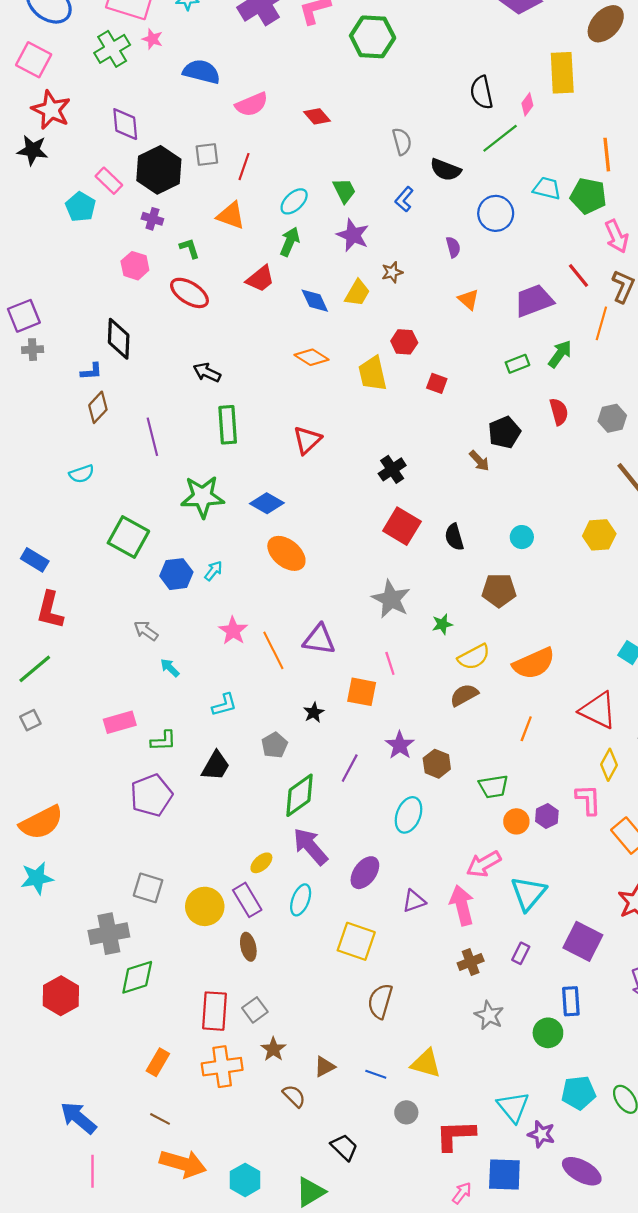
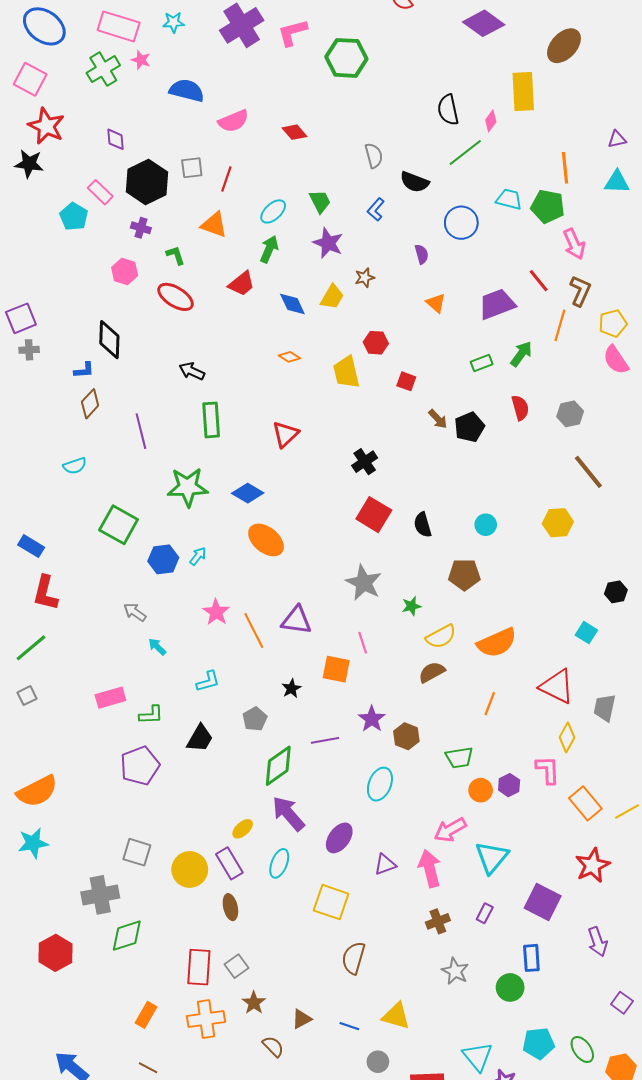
purple diamond: (125, 124) -> (115, 139), size x0.7
orange diamond: (312, 357) -> (289, 357), size x0.7
brown arrow: (479, 461) -> (438, 419), moved
purple line: (350, 768) -> (325, 740), turned 52

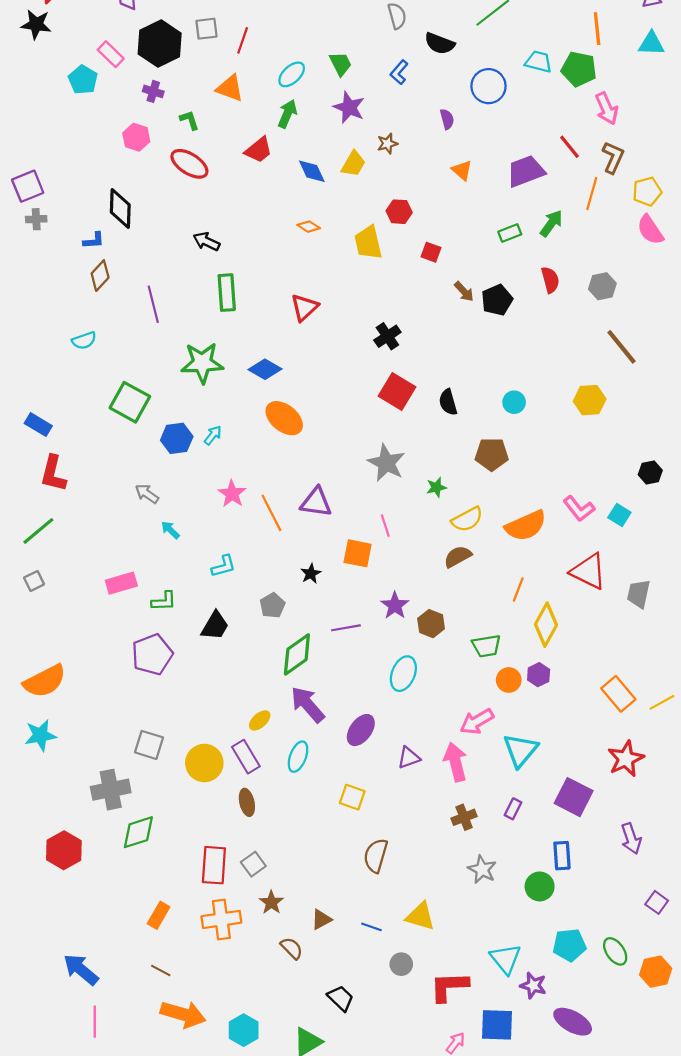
yellow diamond: (567, 737) -> (546, 625), moved, size x1.4
pink L-shape: (548, 770) -> (579, 509), moved, turned 144
yellow square: (331, 902) -> (352, 797), size x0.7

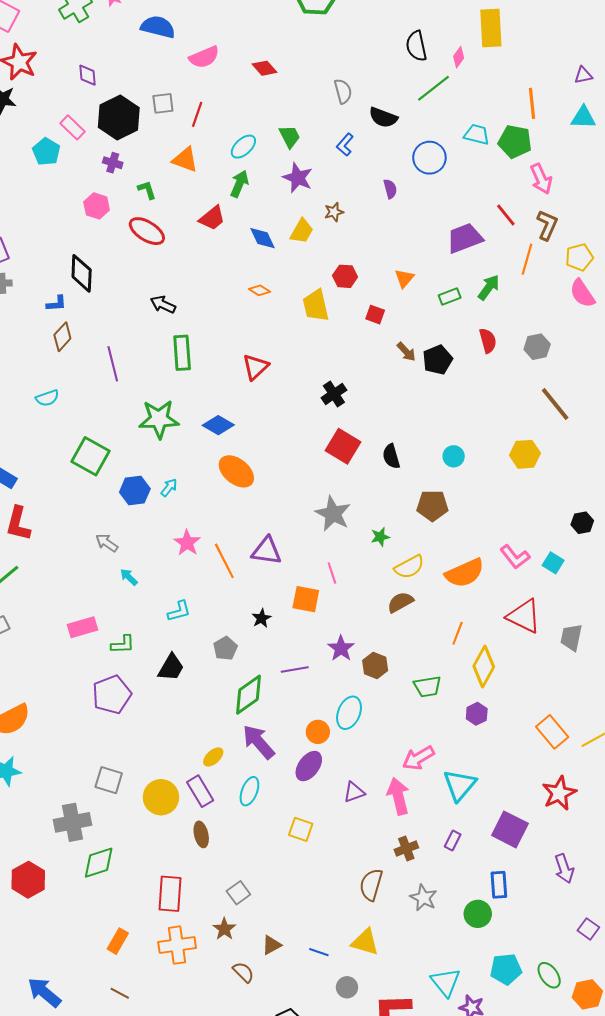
orange triangle: (462, 170) -> (404, 278), moved, turned 30
orange circle: (509, 680) -> (318, 732), moved
brown semicircle: (376, 856) -> (371, 885), moved
gray square: (253, 864) -> (238, 893), moved

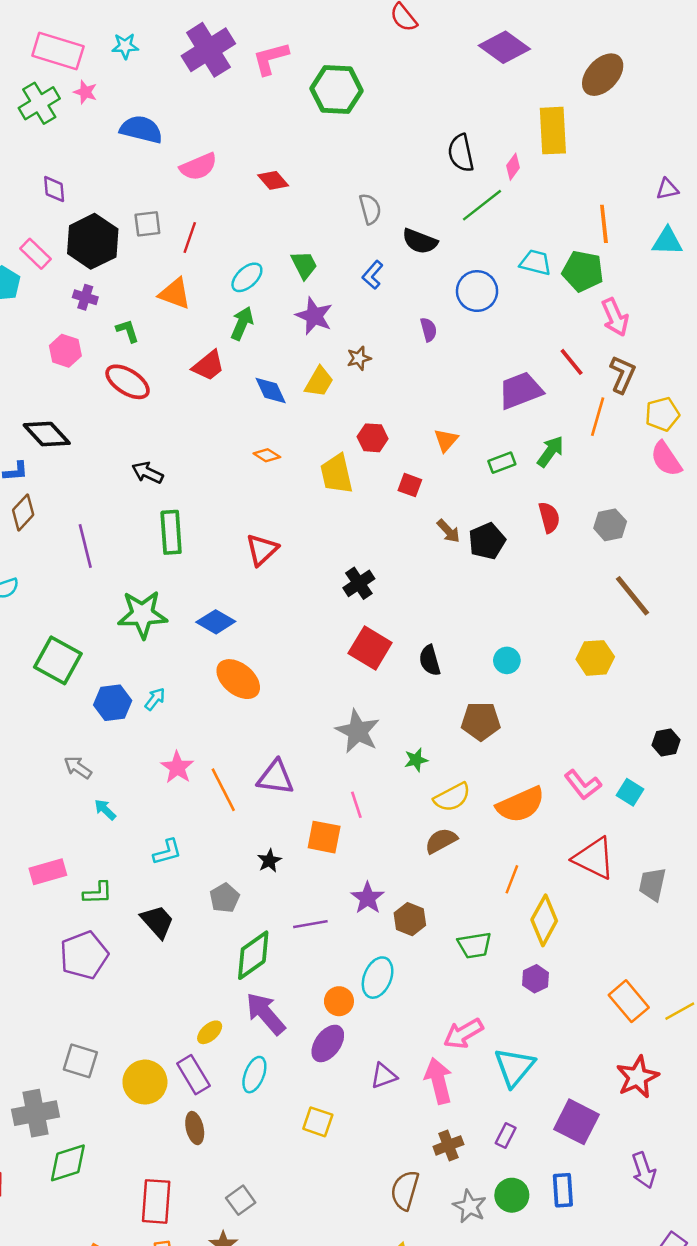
black diamond: (82, 273) -> (47, 434), turned -45
black trapezoid: (171, 667) -> (157, 922), turned -72
green circle: (478, 914) -> (512, 1195), moved

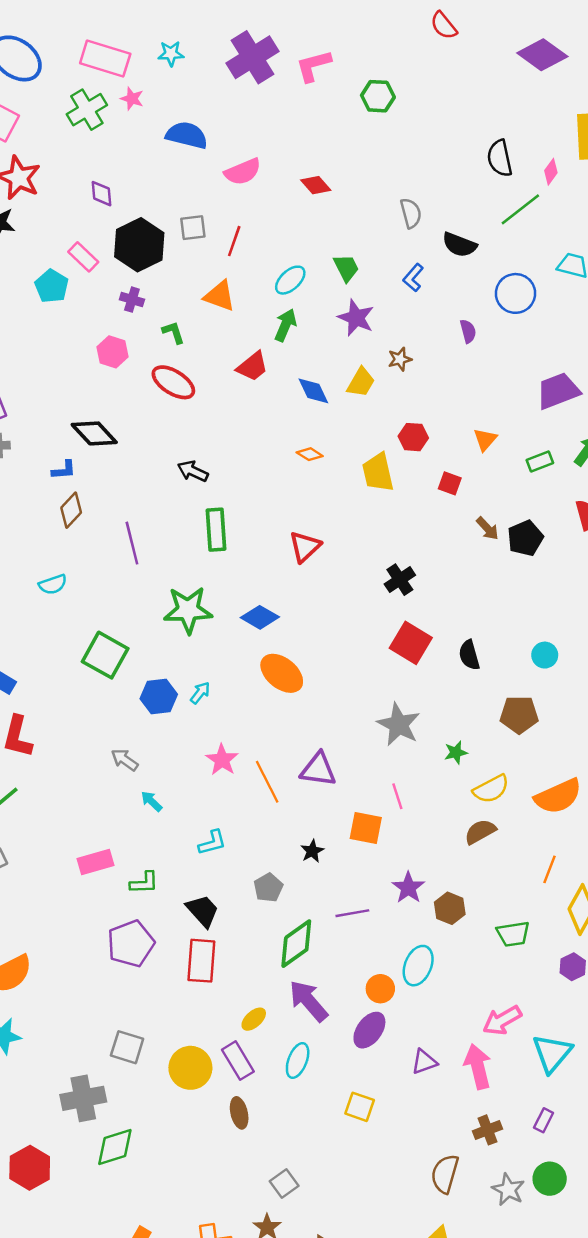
green hexagon: (336, 90) -> (378, 96), size x0.7
red rectangle: (156, 1201) -> (201, 961), moved

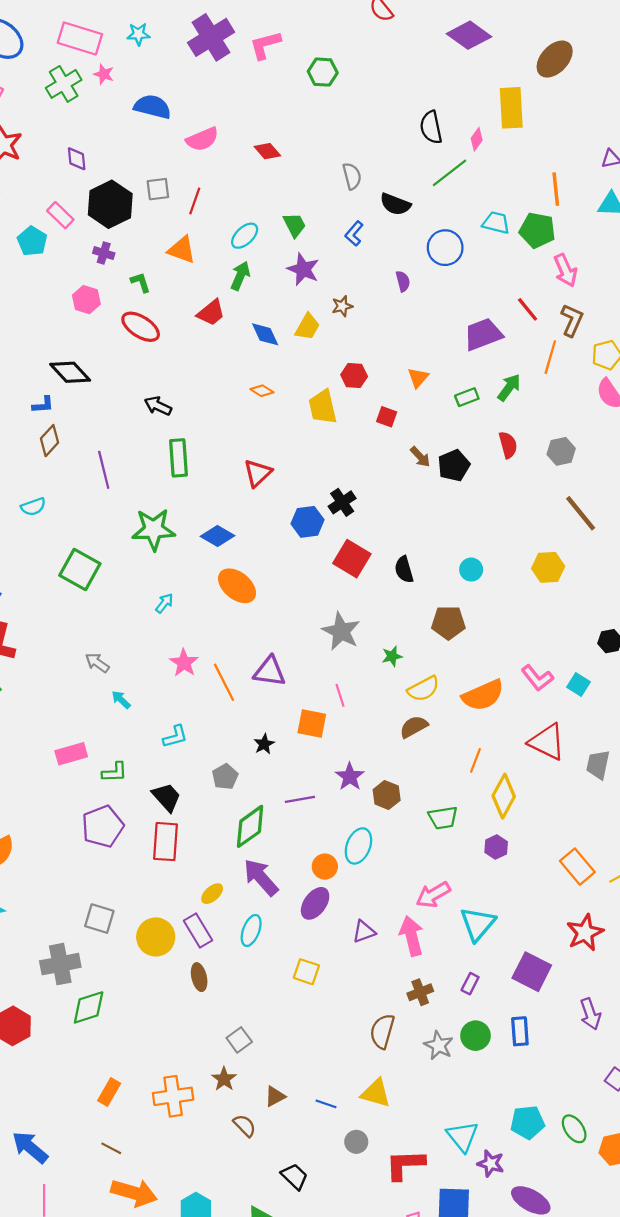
blue hexagon: (159, 696) -> (307, 522), moved

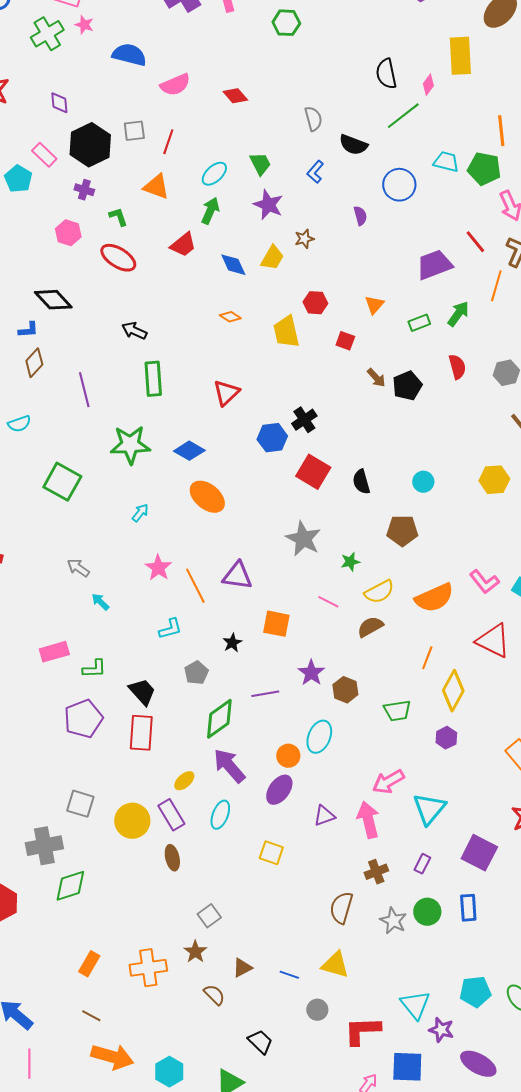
pink line: (340, 695) -> (328, 602), moved, turned -45
cyan L-shape: (175, 736) -> (170, 629), moved

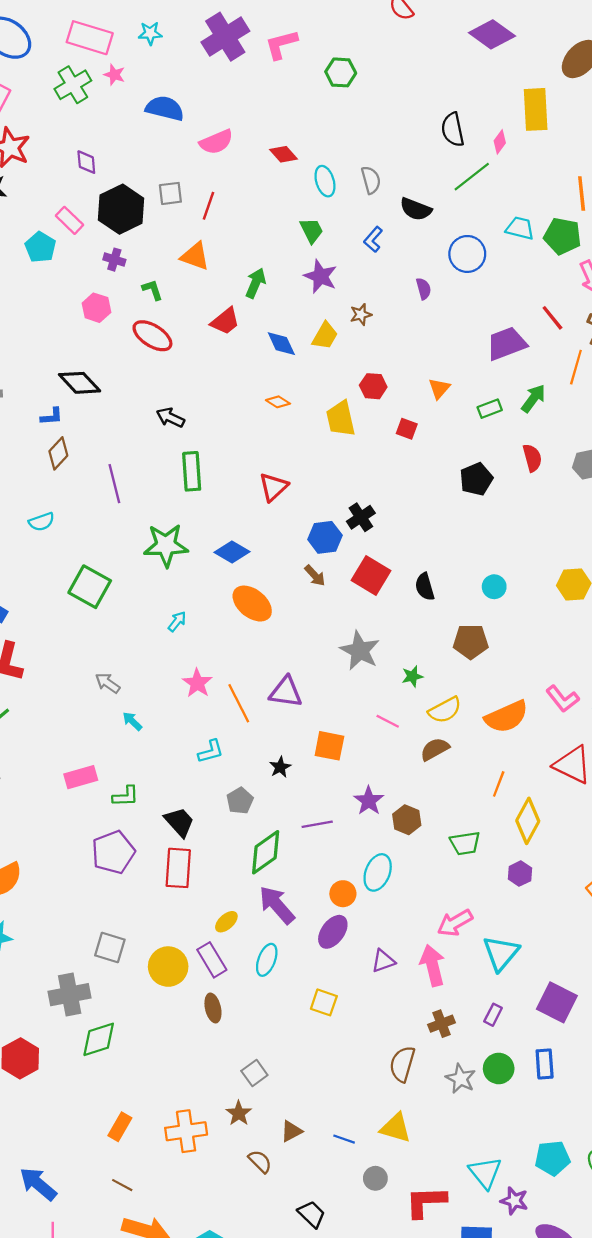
cyan ellipse: (214, 174) -> (325, 181), moved, turned -64
brown arrow: (376, 378) -> (315, 576), moved

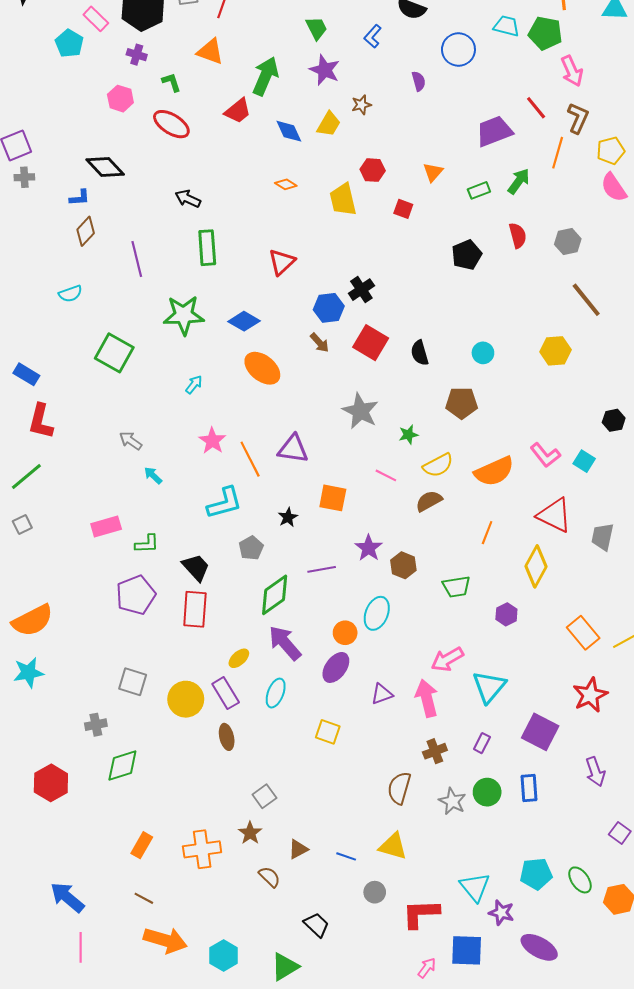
green arrow: (256, 283) -> (265, 76), size x1.4
cyan L-shape: (211, 751) -> (225, 503), size x1.5
yellow diamond: (528, 821) -> (536, 566), moved
gray cross: (70, 995) -> (96, 725), size x0.6

